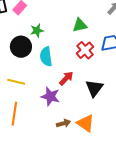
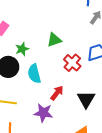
green triangle: (80, 25) -> (54, 40), moved

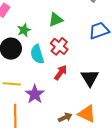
red cross: (72, 63) -> (59, 46), moved
purple star: (43, 113) -> (35, 94), moved, turned 30

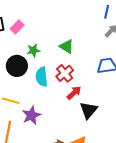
green triangle: (56, 20) -> (67, 46), turned 42
red arrow: (61, 73) -> (74, 93), moved

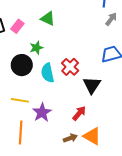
green triangle: (67, 46) -> (48, 19), moved
red arrow: (74, 93) -> (79, 113), moved
black triangle: (89, 110) -> (92, 85), moved

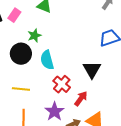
red cross: (70, 67) -> (62, 84), moved
purple star: (42, 112) -> (54, 111), moved

